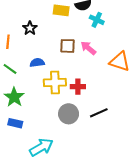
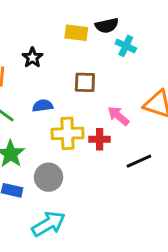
pink arrow: (88, 48) -> (118, 116), moved
black line: (99, 113) -> (139, 161), moved
gray circle: (69, 114) -> (49, 177), moved

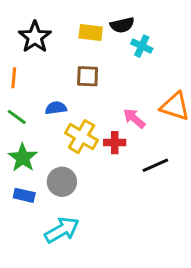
black star: (32, 58) -> (35, 37), moved, size x1.5
brown square: (85, 82) -> (88, 76), moved
yellow cross: (67, 133) -> (82, 137), turned 32

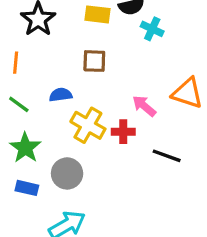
black line: (155, 165) -> (167, 156), turned 44

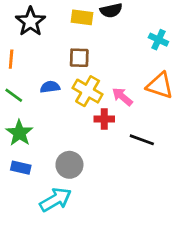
cyan cross: (152, 29) -> (158, 40), moved
yellow cross: (88, 125) -> (88, 91), moved
gray circle: (67, 173) -> (69, 165), moved

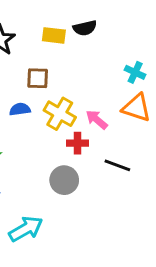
cyan cross: (158, 40) -> (135, 72), moved
brown square: (79, 58) -> (38, 78), moved
gray circle: (69, 165) -> (64, 180), moved

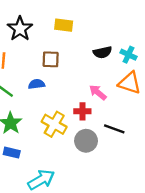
black semicircle: (85, 28) -> (103, 52), moved
yellow cross: (60, 114) -> (54, 124), moved
gray circle: (64, 180) -> (86, 141), moved

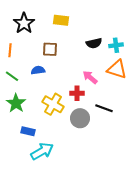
cyan cross: (128, 55) -> (116, 45), turned -32
blue rectangle: (12, 153) -> (28, 131), moved

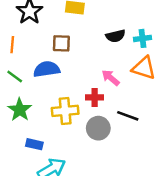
blue semicircle: (38, 70) -> (47, 69), size x1.5
yellow cross: (53, 104) -> (65, 111), turned -35

